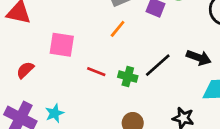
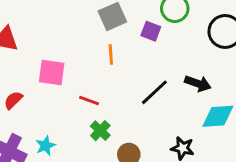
orange line: (118, 29) -> (111, 54), turned -42
green cross: (128, 77) -> (100, 131), moved, turned 30

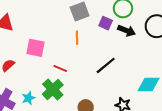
black arrow: (198, 83) -> (127, 31), moved
green cross: (100, 131) -> (53, 89), moved, size x1.5

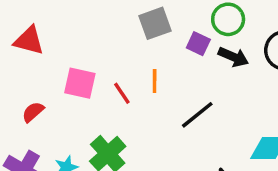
orange line: (77, 38) -> (155, 81), moved
red line: (60, 68) -> (122, 93), moved, turned 32

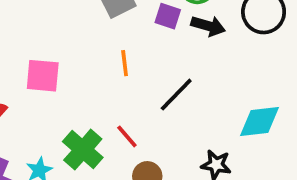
red line: (122, 93) -> (127, 136), moved

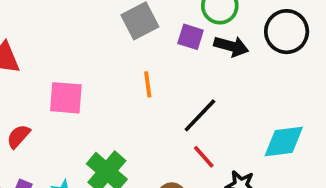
red line: (127, 136) -> (204, 157), moved

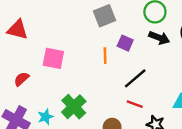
purple square: (191, 37) -> (125, 43), moved
red line: (204, 157) -> (135, 104), turned -35

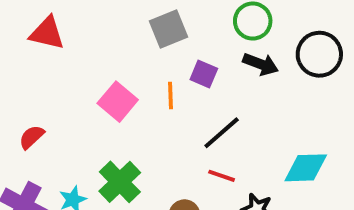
red triangle: (18, 30) -> (47, 33), moved
pink square: (53, 58) -> (118, 102), moved, turned 30

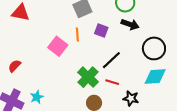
black circle: (319, 54) -> (154, 48), moved
orange line: (171, 96) -> (77, 34), moved
green cross: (120, 182) -> (88, 77), moved

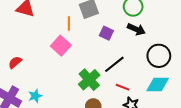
orange line: (77, 34) -> (69, 23), moved
red line: (112, 82) -> (123, 87), moved

